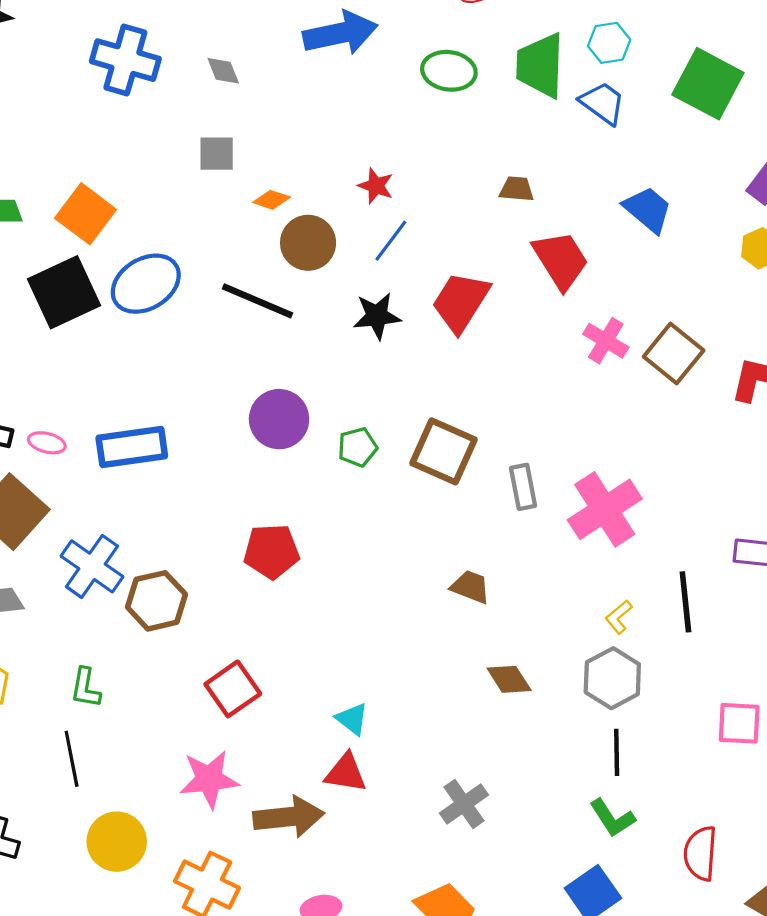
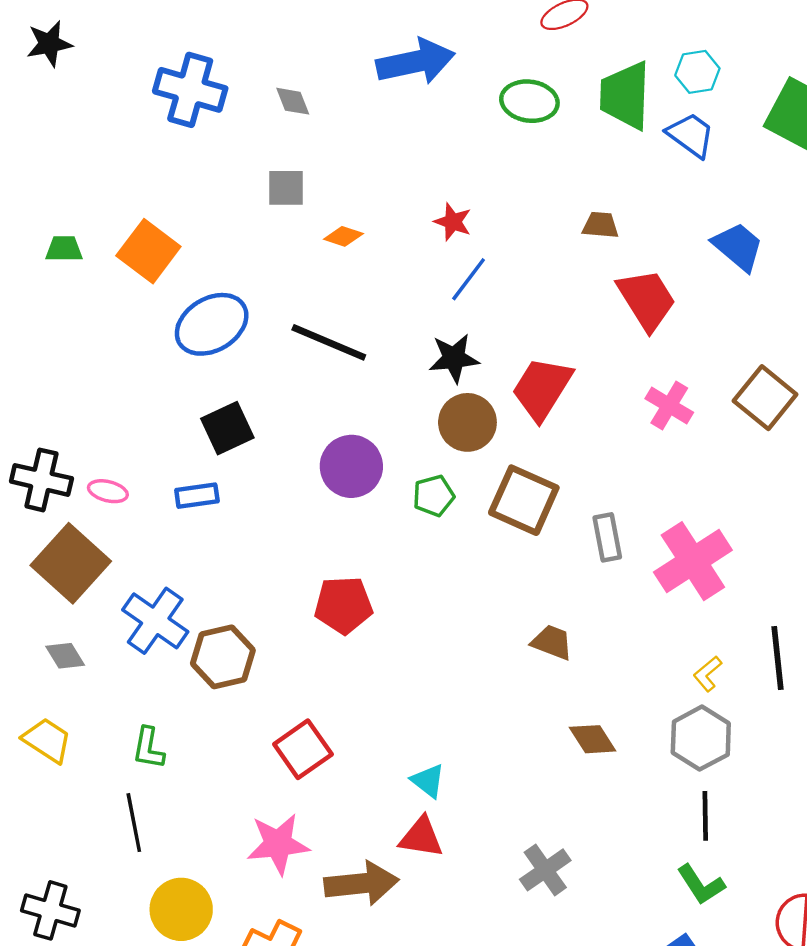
brown circle: (308, 243) -> (467, 422), moved
black square: (64, 292) -> (227, 428), moved, size x0.7
red trapezoid: (461, 302) -> (542, 389), moved
pink cross: (606, 341) -> (669, 406), moved
blue rectangle: (132, 447) -> (197, 496), size x0.6

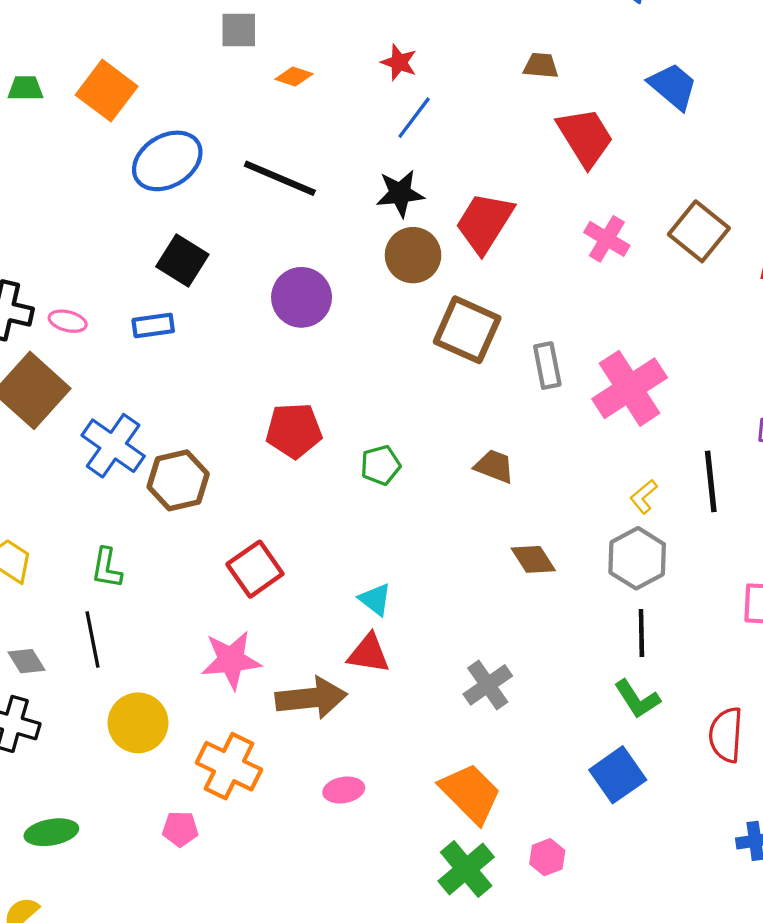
black square: (227, 428) -> (182, 261), turned -33
green pentagon: (434, 496) -> (381, 465), moved
gray diamond: (65, 656) -> (27, 661), moved

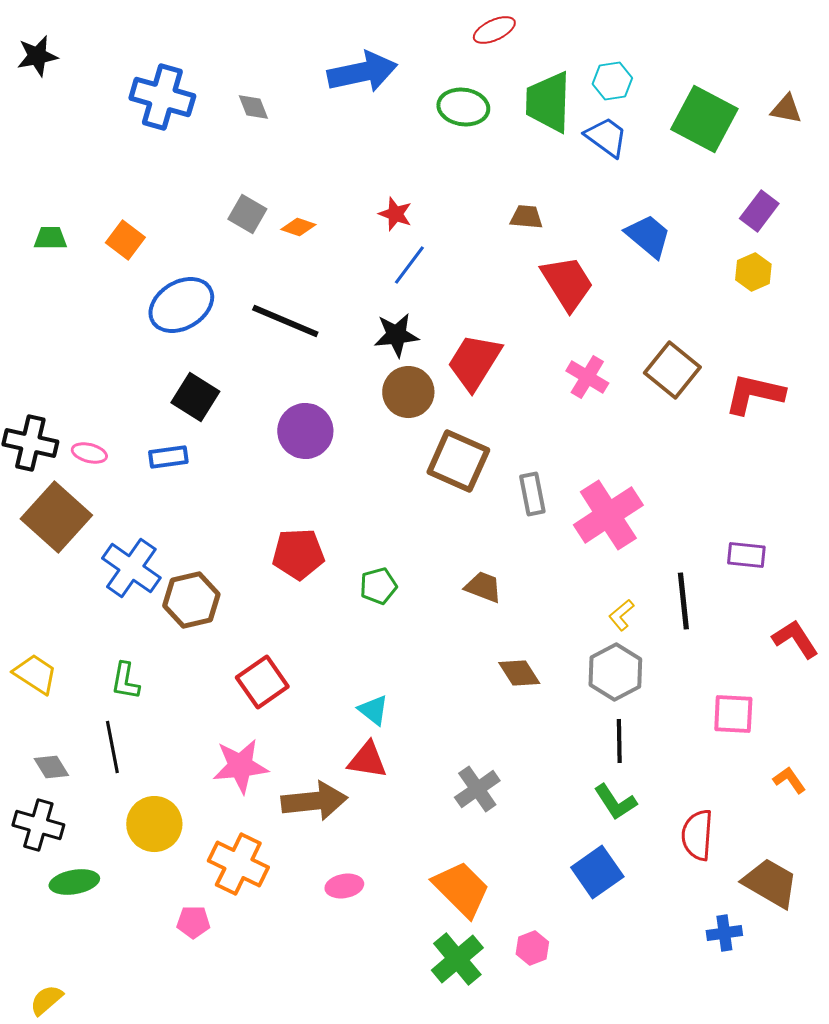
gray square: (239, 30) -> (247, 214), moved, turned 30
orange square: (107, 91) -> (125, 240), size x0.7
green ellipse: (51, 832) -> (74, 882), moved

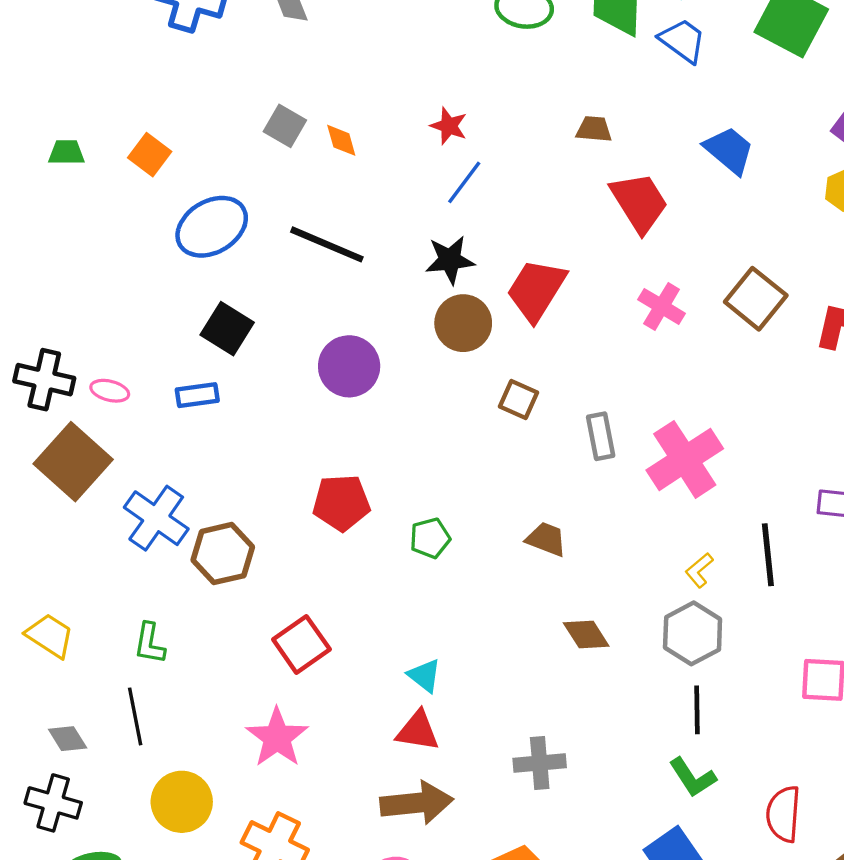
orange diamond: (298, 227) -> (341, 140), turned 56
brown square: (458, 461) -> (519, 400), size x0.6
pink star: (240, 766) -> (277, 738), turned -30
gray cross: (477, 789) -> (540, 763), turned 30
brown arrow: (314, 801) -> (417, 803), moved

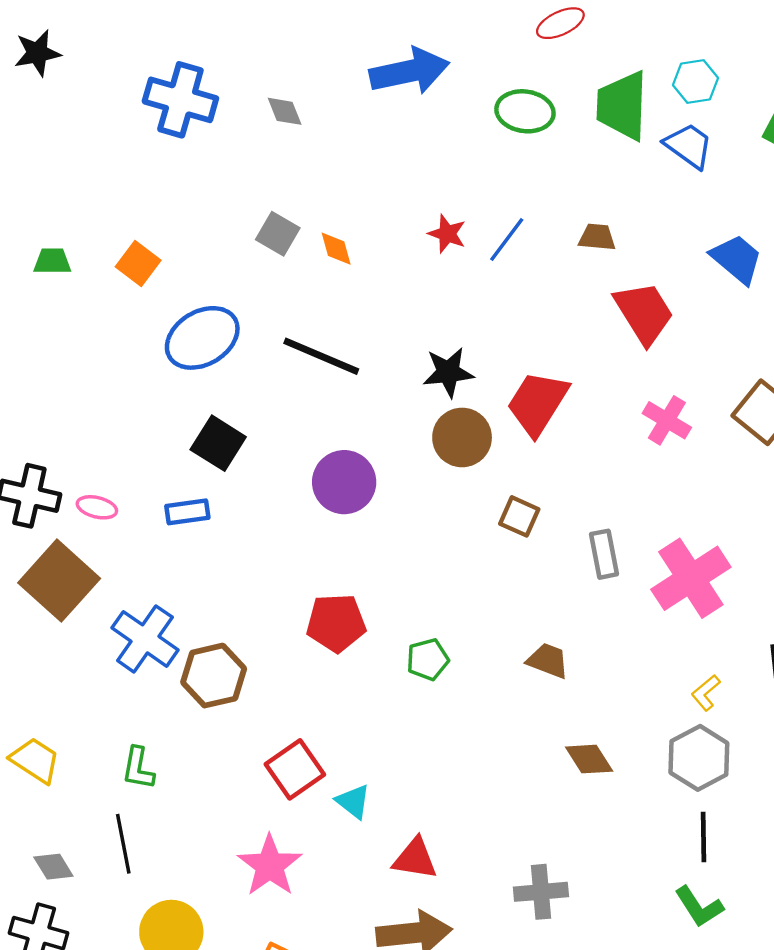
blue line: (464, 182) -> (507, 239), moved
cyan triangle: (424, 675) -> (353, 801), moved

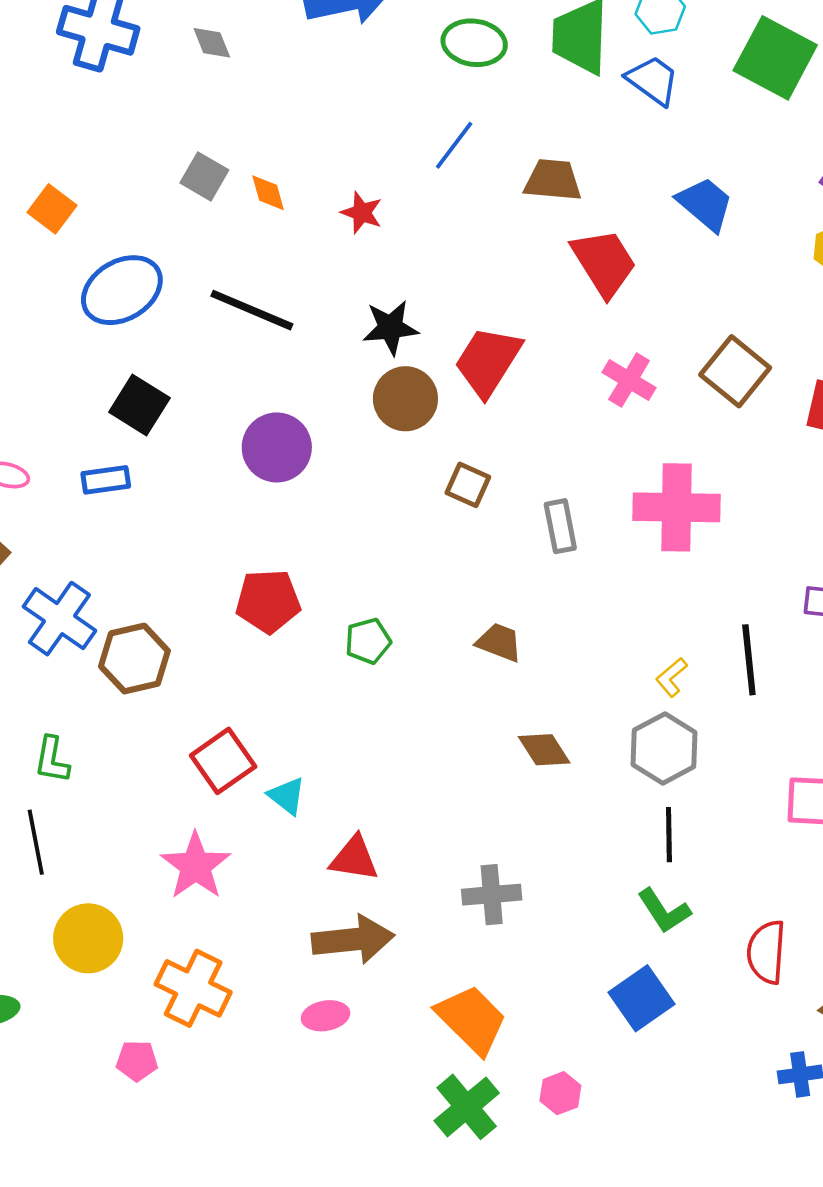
red star: (447, 234) -> (362, 213), moved
brown trapezoid: (597, 237) -> (553, 180), size x1.4
blue line: (507, 239) -> (454, 145), moved
pink cross: (691, 578) -> (676, 507), moved, turned 34

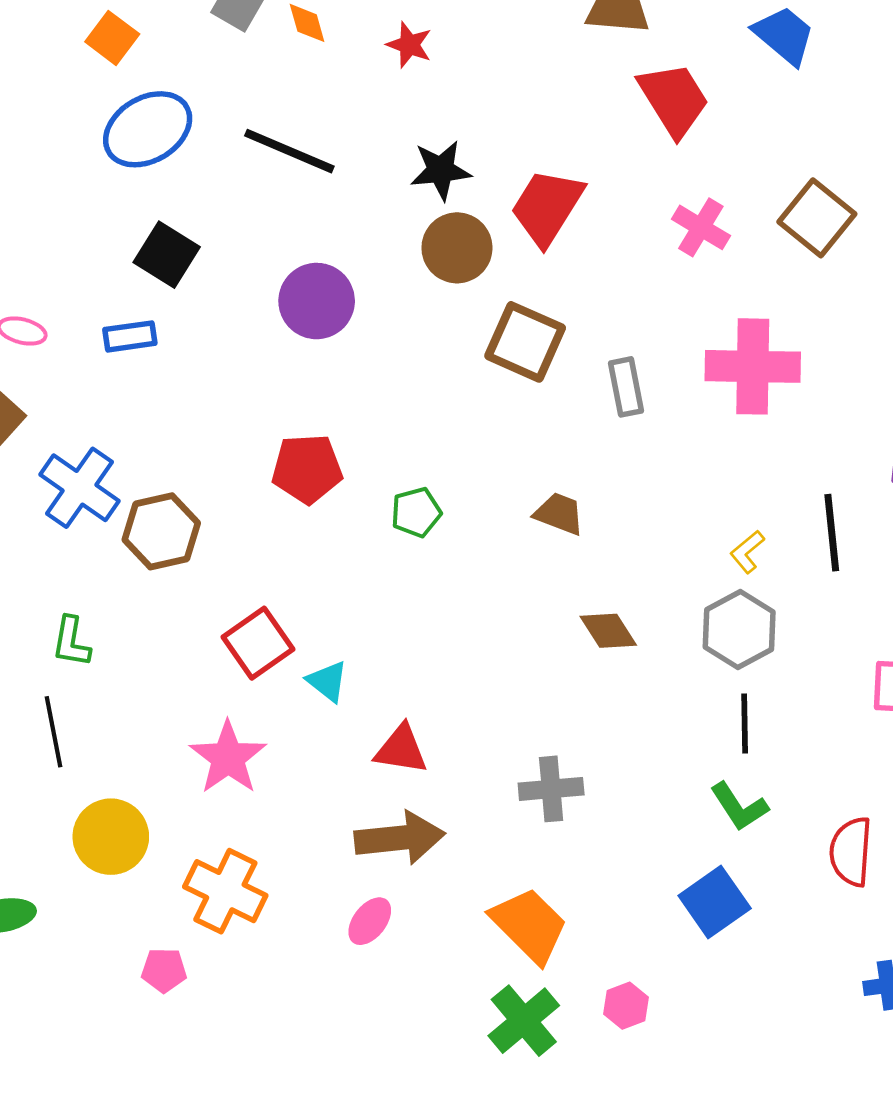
orange square: (52, 209) -> (112, 38), moved
brown square: (468, 485) -> (525, 342), size x1.6
pink ellipse: (326, 1016) -> (370, 921), turned -42

